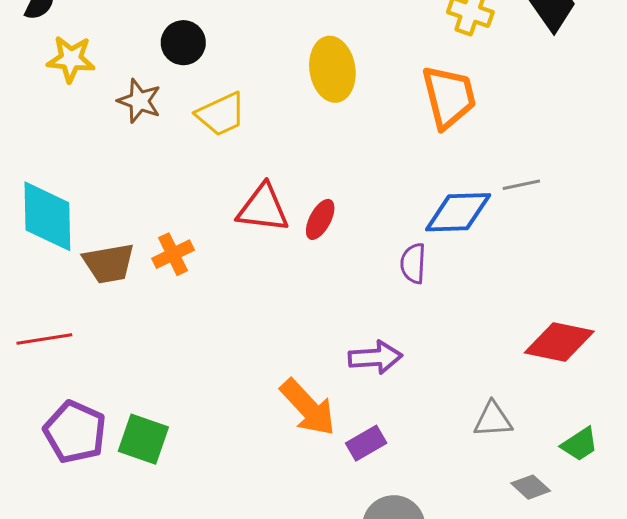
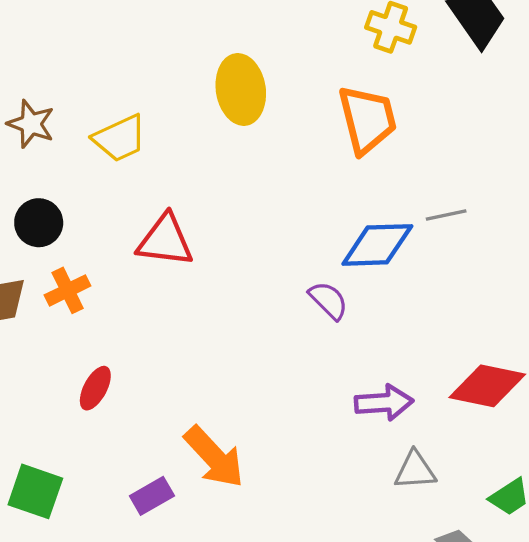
black circle: (183, 43) -> (39, 223), moved
red ellipse: (320, 219) -> (95, 388), moved
purple semicircle: (413, 263) -> (328, 300), turned 132
purple arrow: (375, 357) -> (384, 403), moved
purple rectangle: (366, 443) -> (152, 496), moved

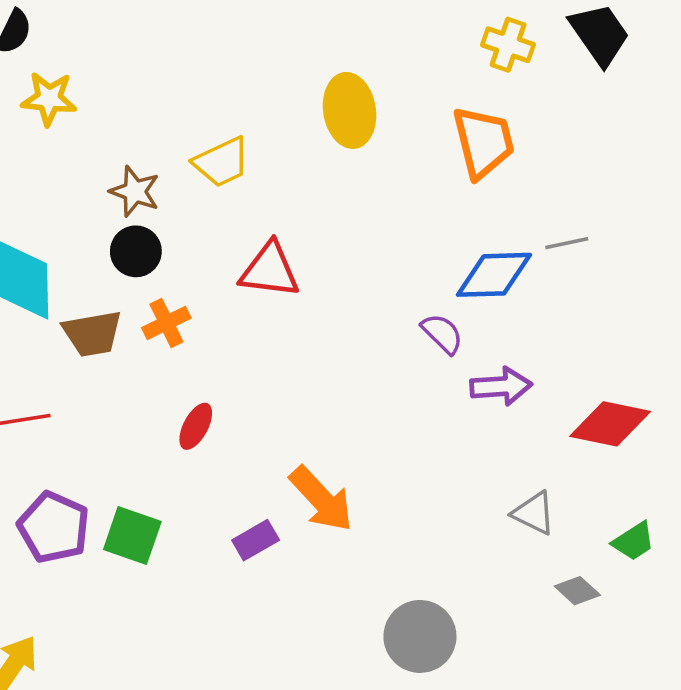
brown star: (31, 124) -> (135, 191), moved
purple arrow: (384, 403) -> (501, 386), moved
gray triangle: (415, 470) -> (534, 513), turned 30

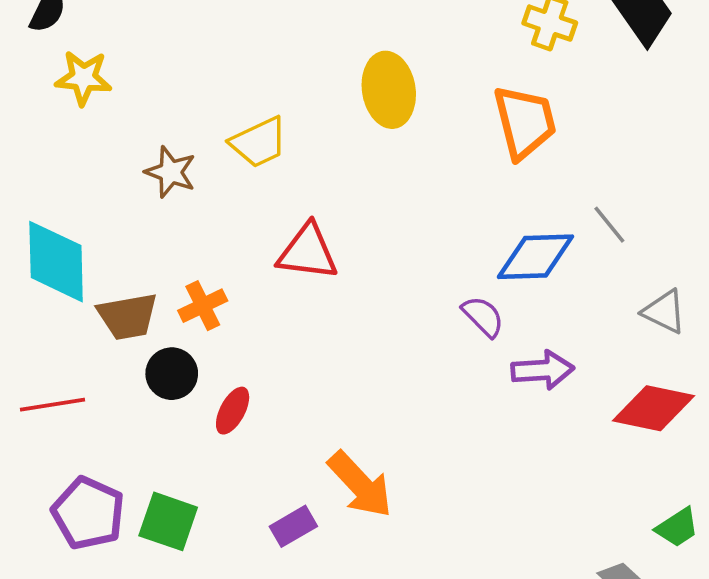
gray line: (567, 243) -> (609, 225), turned 63
black circle: (136, 251) -> (172, 374), moved
gray triangle: (534, 513) -> (664, 312), moved

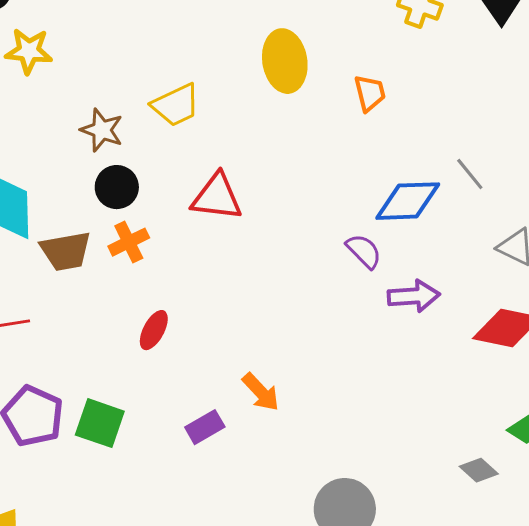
orange trapezoid: (525, 122) -> (370, 93), moved, size x0.6
black circle: (172, 374) -> (117, 187), moved
orange arrow: (360, 485) -> (261, 392), size x0.7

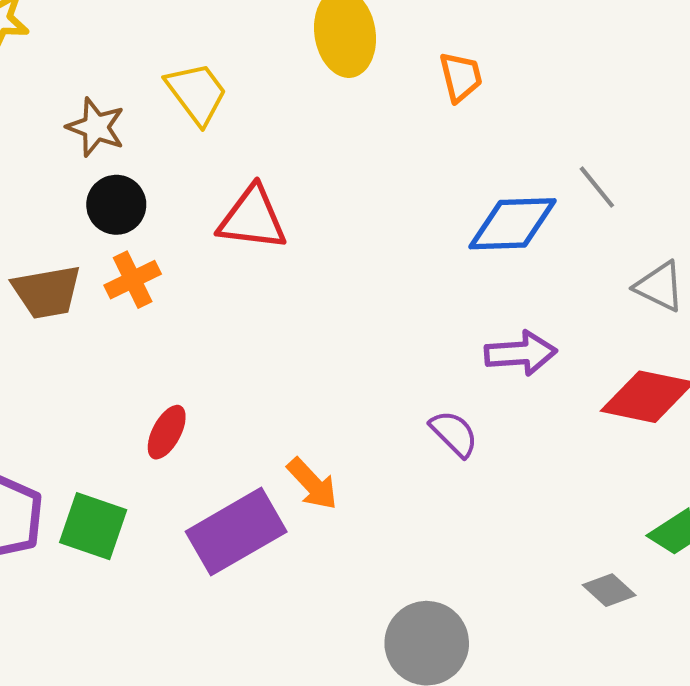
yellow trapezoid: (176, 105) -> (197, 93), turned -102
purple semicircle: (364, 251) -> (454, 433), moved
red ellipse: (154, 330) -> (167, 432), moved
purple rectangle: (205, 427) -> (236, 532), size x1.8

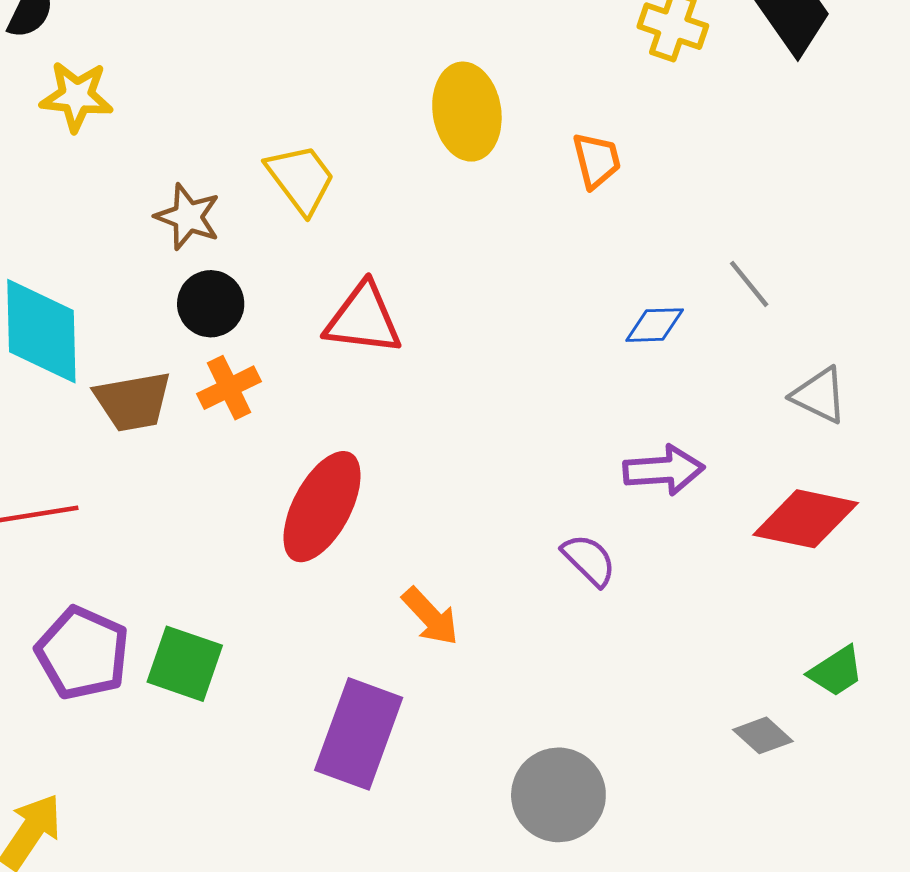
blue diamond: (512, 224) -> (655, 325), size x0.6
red ellipse: (167, 432) -> (322, 507), moved, size x1.8
purple rectangle: (236, 532) -> (359, 734), moved, turned -40

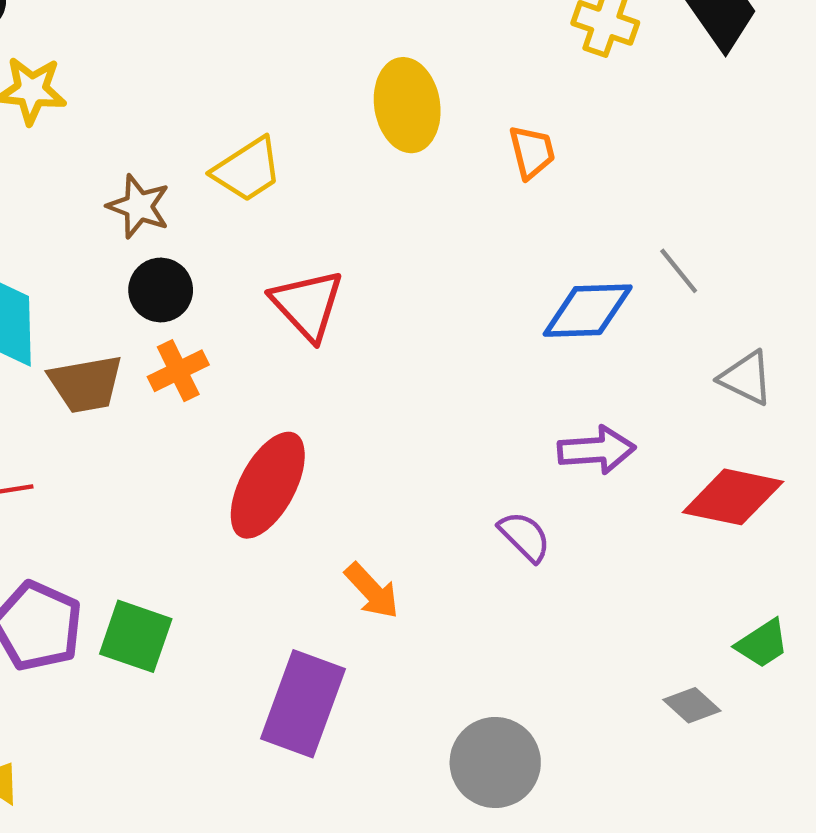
yellow trapezoid: (301, 179) -> (247, 170), turned 94
red triangle: (363, 319) -> (307, 305), turned 40
blue diamond: (655, 325) -> (588, 311), size x1.6

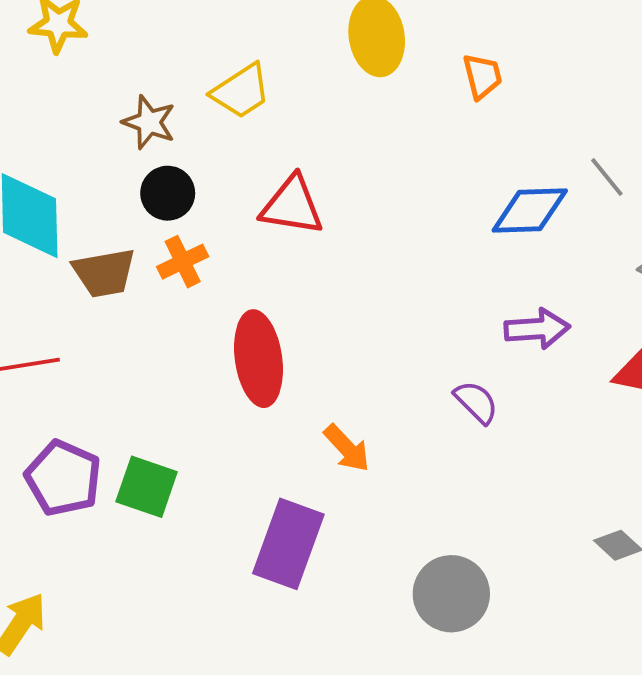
red triangle: (307, 305) -> (292, 206), turned -38
red ellipse: (268, 485) -> (259, 359), turned -36

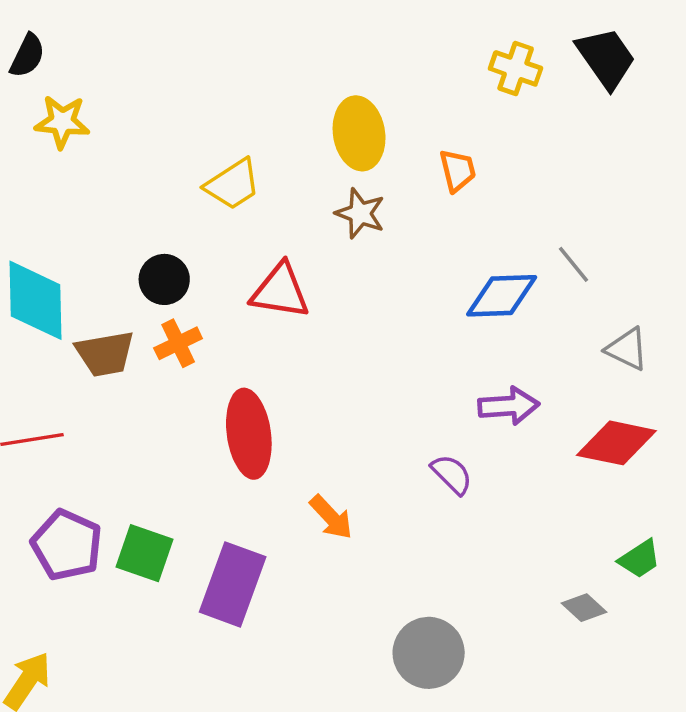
brown star: (149, 122) -> (360, 213), moved
purple rectangle: (288, 544) -> (233, 584), moved

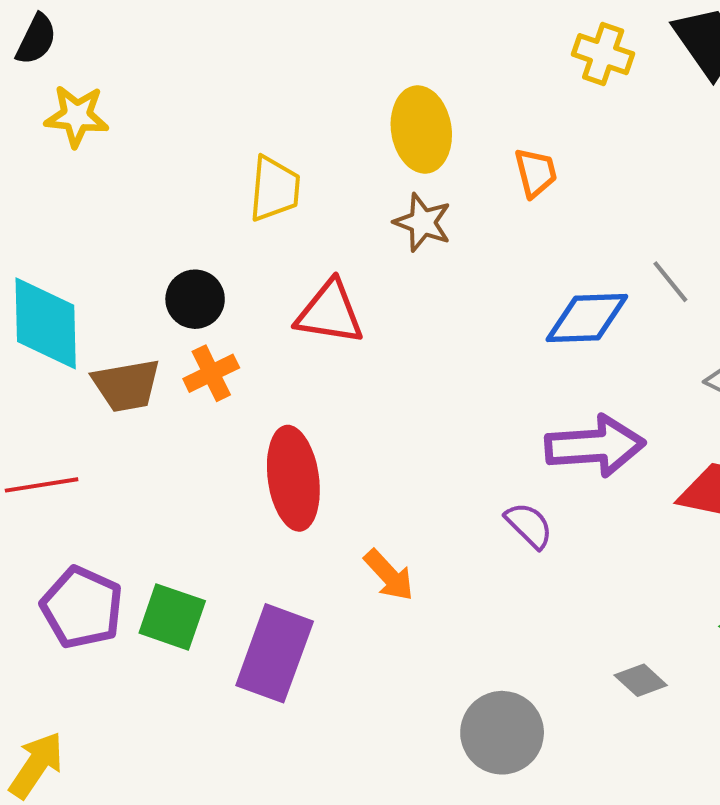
yellow trapezoid: (233, 184) -> (275, 189), turned -52
purple arrow: (509, 406) -> (595, 446), size x1.4
gray diamond: (584, 608) -> (641, 680), moved

